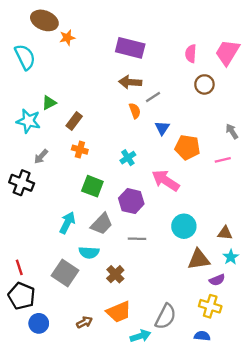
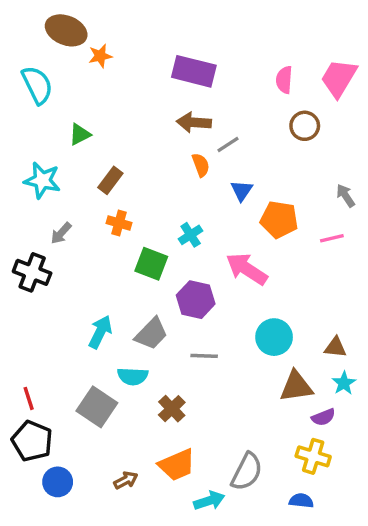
green triangle: (49, 103) -> (80, 134), moved
green square: (92, 186) -> (151, 264), moved

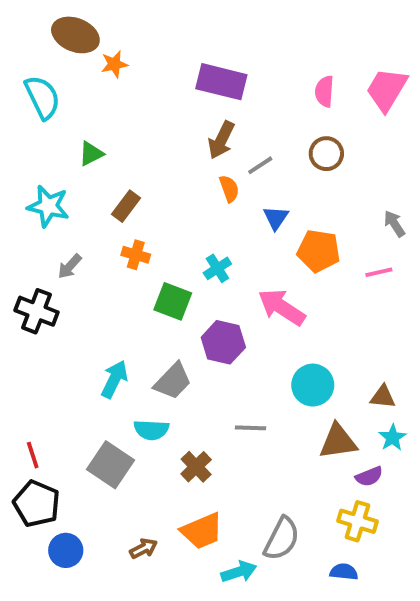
brown arrow: (194, 122) -> (221, 140), turned -68
brown circle: (305, 126) -> (326, 154), moved
gray line: (204, 356) -> (251, 428), moved

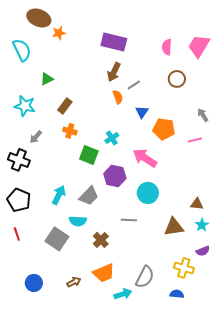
brown circle: (326, 154) -> (177, 79), moved
cyan circle: (313, 385) -> (148, 193), moved
purple semicircle: (369, 476) -> (203, 251), moved
black pentagon: (37, 504) -> (19, 200), moved

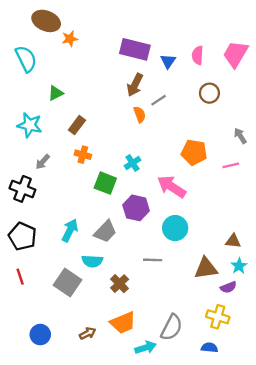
blue triangle: (142, 112) -> (168, 61), moved
purple semicircle: (203, 251) -> (228, 287), moved

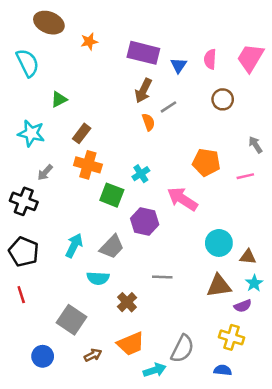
orange star: (70, 39) -> (89, 41), moved
orange cross: (83, 155) -> (88, 165), size x1.5
cyan circle: (175, 228) -> (219, 243), moved
gray square: (67, 282) -> (72, 320), moved

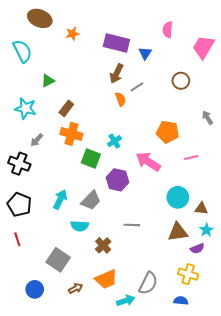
pink semicircle: (210, 59) -> (168, 30), moved
pink line: (245, 176) -> (191, 157), moved

